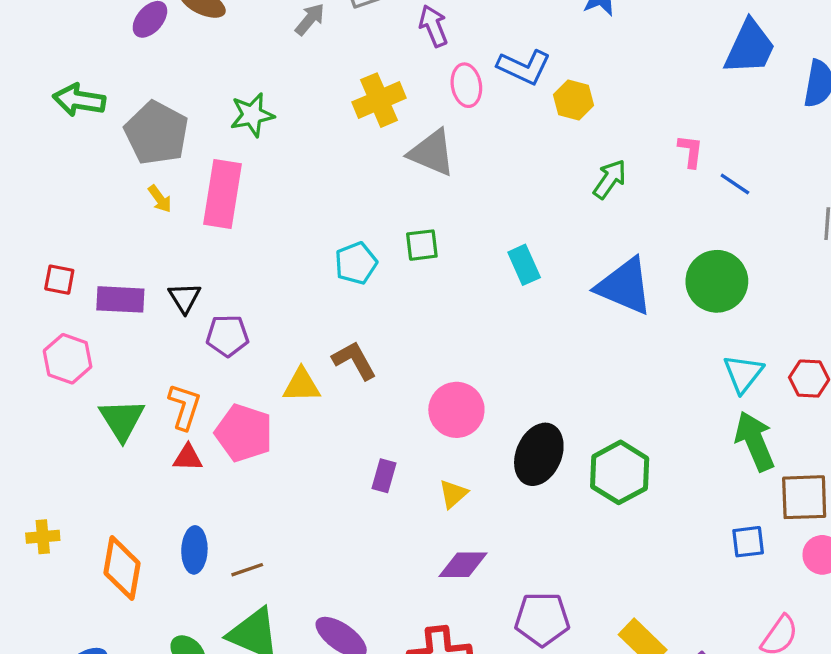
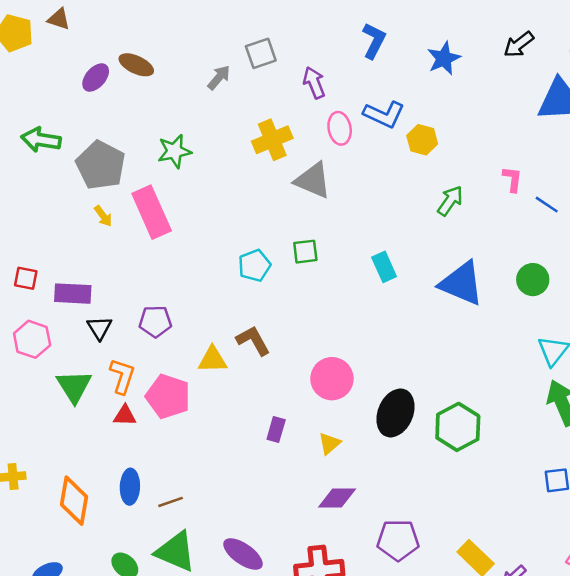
pink rectangle: (222, 194) -> (152, 212), turned -33
green circle: (717, 281) -> (533, 280), size x0.7
black triangle: (185, 298) -> (99, 328), moved

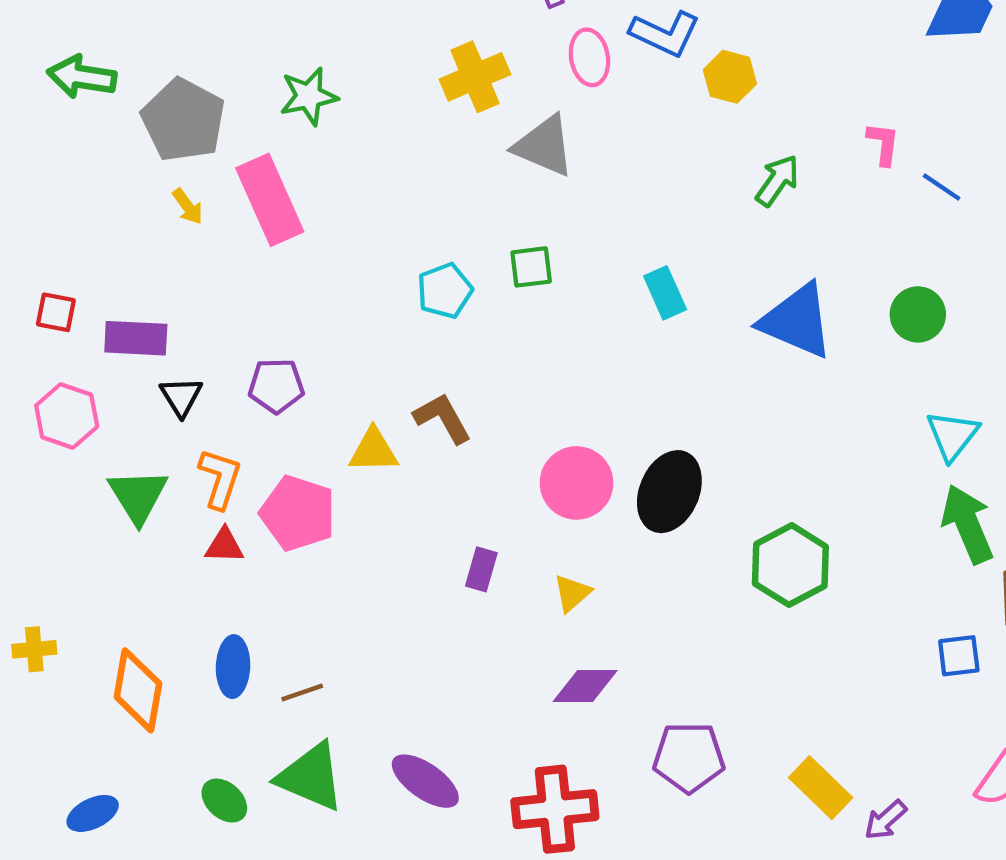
black ellipse: (396, 413) -> (669, 492), moved

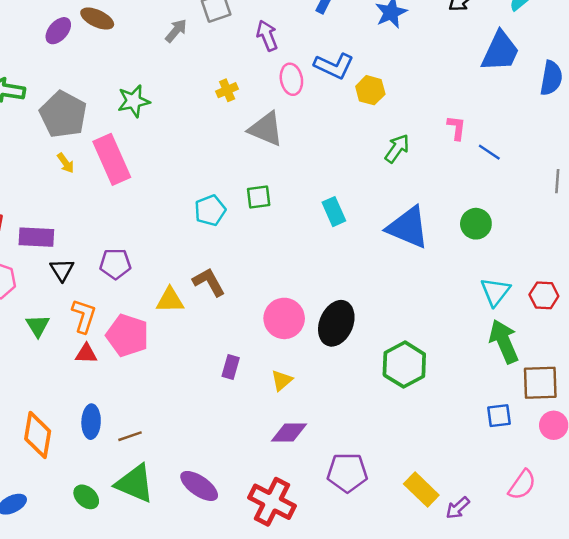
yellow cross: (475, 77) -> (227, 90), size x0.6
green triangle: (138, 496) -> (38, 326), size x0.7
red cross: (555, 809) -> (272, 502), turned 33

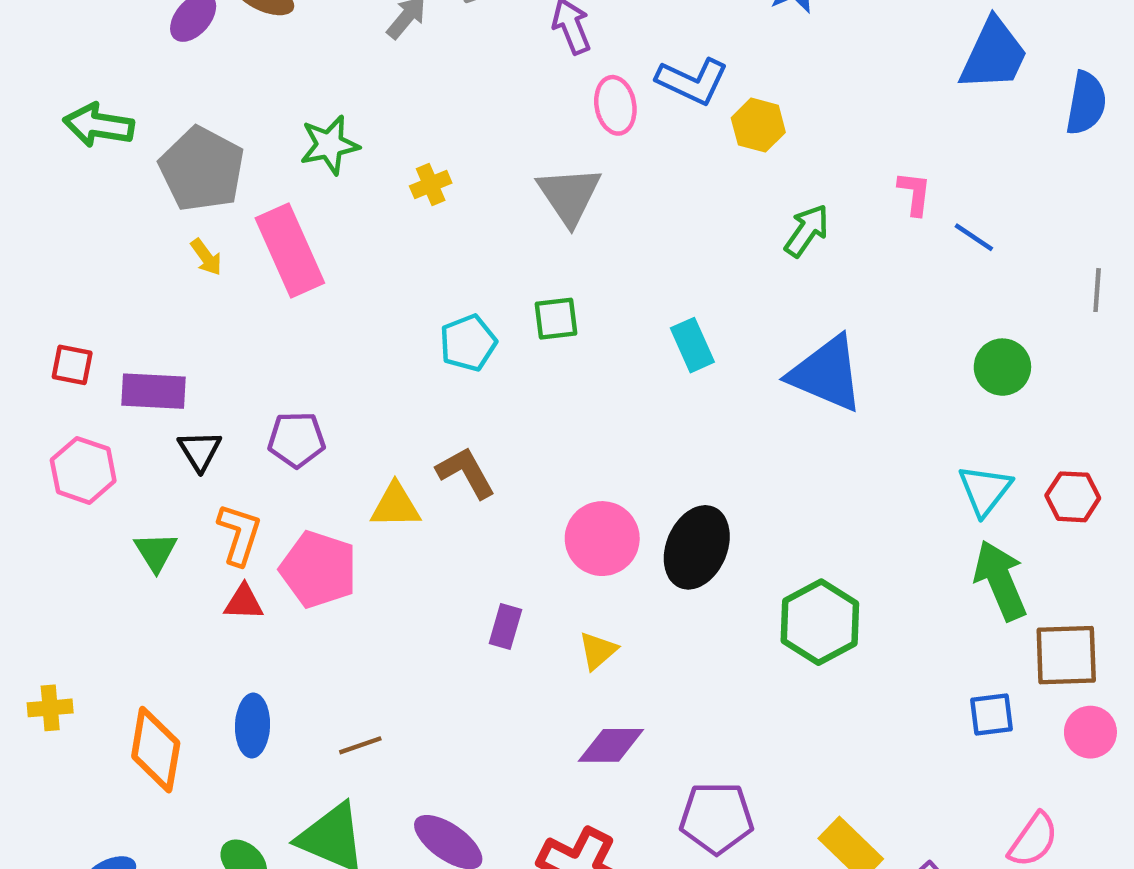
yellow cross: (227, 90) -> (431, 184), moved
gray triangle: (266, 129) -> (569, 195), turned 33
green circle: (476, 224) -> (1002, 367), moved
brown line: (130, 436) -> (360, 745), moved

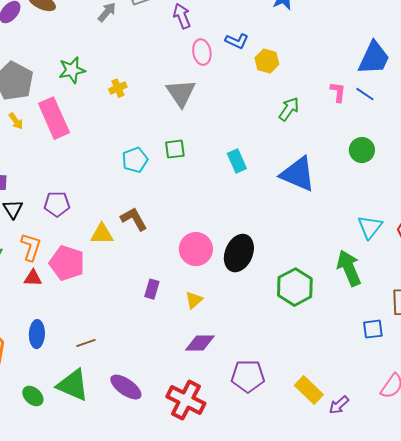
blue trapezoid: (994, 55) -> (374, 58), moved
blue L-shape: (692, 81) -> (237, 41), size x0.7
blue line: (974, 237) -> (365, 94), moved
green circle: (1002, 367) -> (362, 150), moved
green arrow: (1000, 580) -> (349, 268), moved

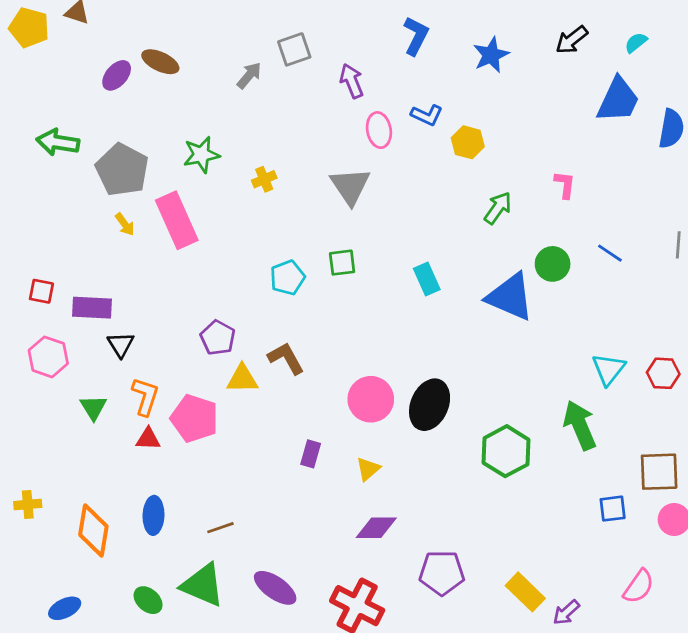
blue trapezoid: (374, 58) -> (618, 100), moved
blue line: (365, 94) -> (610, 253), moved
green circle: (362, 150) -> (553, 264), moved
purple pentagon: (57, 204) -> (218, 338), moved, turned 30

